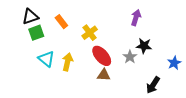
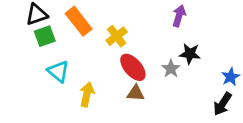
orange rectangle: (61, 22) -> (79, 21), size x1.5
yellow arrow: (67, 62) -> (87, 94), moved
black arrow: (153, 85) -> (222, 104), moved

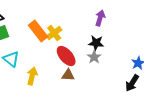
orange rectangle: (79, 21) -> (38, 31), moved
black star: (190, 54) -> (96, 43), moved

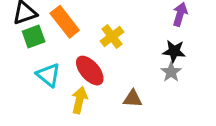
orange rectangle: (38, 31) -> (65, 22), moved
red ellipse: (66, 56) -> (90, 71), moved

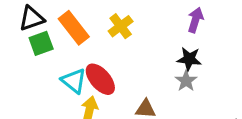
yellow cross: (112, 36) -> (121, 26), moved
cyan triangle: (48, 75) -> (74, 81), moved

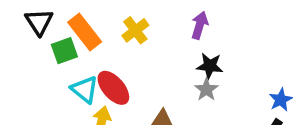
black triangle: (32, 18) -> (39, 22), turned -44
purple arrow: (195, 20) -> (200, 25), moved
green square: (41, 43) -> (64, 51), moved

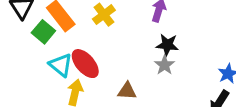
green square: (64, 51) -> (43, 32), turned -30

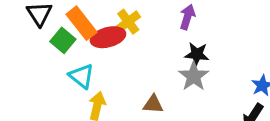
red ellipse: (85, 64) -> (108, 37), moved, turned -64
gray star: (165, 65) -> (194, 76), size x1.4

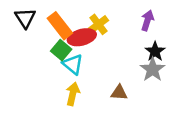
green square: (63, 40) -> (61, 50), moved
black star: (197, 54) -> (155, 51), turned 30
cyan triangle: (82, 76) -> (73, 64), moved

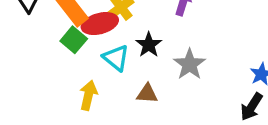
black star: (155, 51) -> (149, 45), moved
cyan triangle: (73, 64) -> (116, 58), moved

